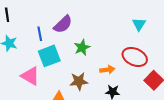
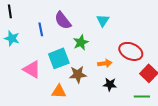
purple semicircle: (63, 24) -> (63, 20), turned 96
cyan triangle: (139, 24) -> (103, 20), moved
cyan square: (49, 56) -> (59, 58), moved

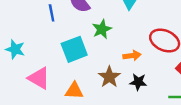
cyan star: (12, 38) -> (15, 49), moved
pink triangle: (32, 69) -> (39, 78), moved
brown star: (78, 74) -> (109, 77), moved, turned -30

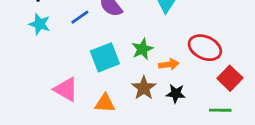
blue line: (52, 13) -> (80, 17), turned 66
green star: (102, 29) -> (142, 49), moved
cyan star: (15, 49) -> (40, 24), moved

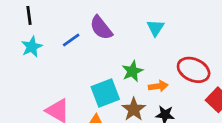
cyan star: (40, 24) -> (32, 47), turned 30
cyan square: (105, 57) -> (105, 93), moved

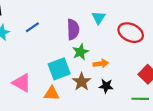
purple semicircle: (101, 28) -> (73, 29), moved, turned -144
red ellipse: (194, 70) -> (131, 33), moved

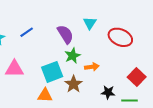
purple semicircle: (73, 29) -> (65, 34), turned -30
pink triangle: (22, 83) -> (14, 69), moved, turned -30
black star: (106, 86) -> (108, 92), moved

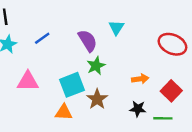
red ellipse: (120, 37) -> (172, 44), moved
orange arrow: (92, 67) -> (140, 79), moved

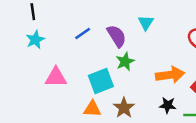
blue line: (42, 38) -> (83, 34), moved
orange arrow: (140, 79) -> (170, 75), size x1.6
brown star: (97, 99) -> (124, 108), moved

